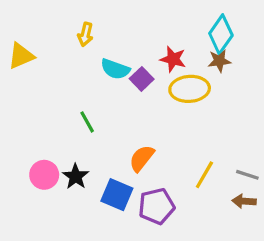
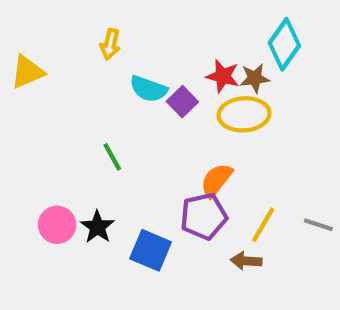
brown star: (219, 61) -> (255, 78), moved
orange semicircle: (142, 158) -> (216, 180), moved
brown arrow: (244, 201) -> (246, 261), moved
purple pentagon: (157, 206) -> (204, 216), moved

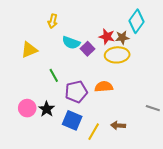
yellow triangle: (27, 72) -> (29, 50), moved
orange semicircle: (216, 180) -> (104, 87), turned 48
purple pentagon: (204, 216) -> (76, 92), moved
yellow line: (263, 225) -> (94, 132), moved

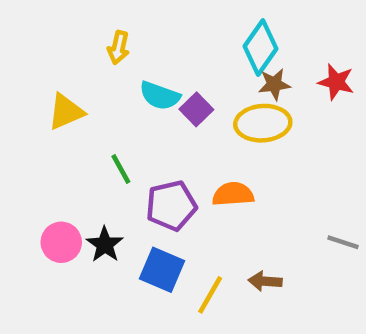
cyan diamond: (137, 21) -> (261, 48), moved
red star: (107, 37) -> (336, 82), moved

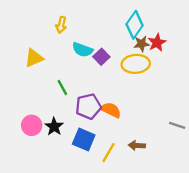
red star: (336, 82) -> (157, 43), moved, turned 30
orange semicircle: (233, 194) -> (111, 110), moved, turned 30

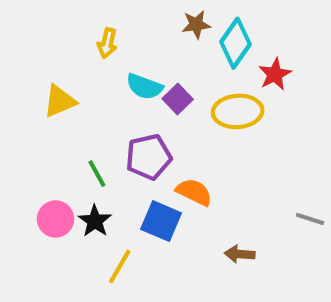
brown star: (142, 44) -> (196, 25), moved
green line: (62, 88) -> (97, 173), moved
purple pentagon: (88, 106) -> (149, 157), moved
blue square: (84, 140) -> (161, 221), moved
yellow line: (109, 153) -> (120, 267), moved

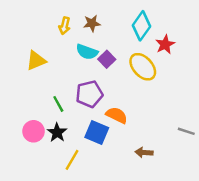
brown star: (196, 25) -> (92, 23), moved
yellow ellipse: (238, 111) -> (143, 67), turned 52

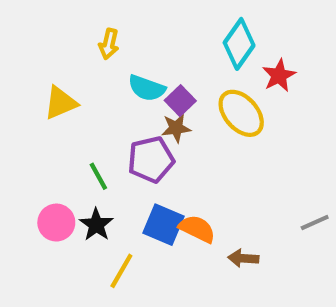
brown star: (92, 23) -> (176, 128), moved
orange semicircle: (117, 115) -> (197, 229), moved
gray line: (186, 131) -> (315, 223), turned -42

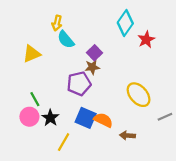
cyan semicircle: (147, 88) -> (66, 40), moved, turned 30
yellow ellipse: (241, 113) -> (139, 95), moved
green line: (98, 176) -> (35, 99), moved

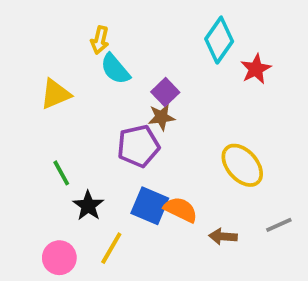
pink circle: (29, 117) -> (59, 258), moved
gray line: (165, 117) -> (279, 225), moved

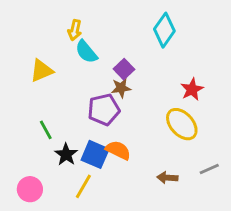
red star: (256, 69) -> (192, 89), moved
blue square: (150, 206) -> (95, 154), moved
orange semicircle: (181, 210) -> (118, 150), moved
pink circle: (59, 258) -> (30, 189), moved

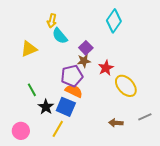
red star: (192, 89) -> (106, 68), moved
orange semicircle: (118, 150) -> (74, 91), moved

